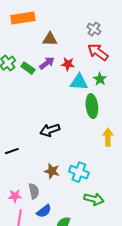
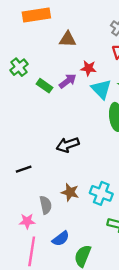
purple arrow: (47, 63) -> (68, 81), moved
green rectangle: (28, 68) -> (44, 86), moved
cyan triangle: (79, 82) -> (101, 89), turned 42
gray semicircle: (34, 191) -> (46, 205), moved

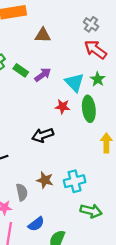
red star: (89, 68) -> (62, 107), moved
green rectangle: (44, 86) -> (21, 70), moved
cyan cross: (101, 193) -> (75, 181), turned -35

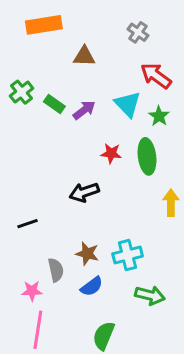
gray cross: (91, 24) -> (138, 32), moved
cyan triangle: (75, 82) -> (128, 104), moved
blue semicircle: (36, 224) -> (92, 286), moved

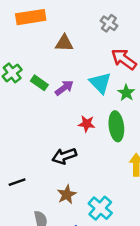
brown star: (87, 254) -> (67, 195), moved, turned 30
cyan cross: (128, 255) -> (100, 208), turned -35

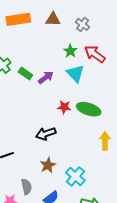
brown triangle: (64, 43) -> (53, 19), moved
green star: (126, 93) -> (70, 51), moved
green ellipse: (116, 126) -> (89, 109), turned -65

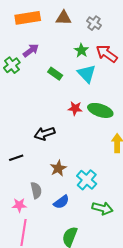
green rectangle: (25, 73) -> (55, 74), moved
purple arrow: (46, 78) -> (31, 50), moved
black arrow: (46, 134) -> (45, 134), moved

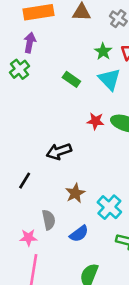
purple arrow: (31, 50) -> (30, 43), moved, turned -42
black line: (16, 158) -> (25, 181), turned -40

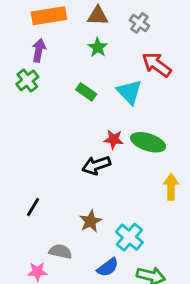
green star: (103, 51) -> (98, 47), moved
black arrow: (59, 151) -> (96, 165), moved
gray semicircle: (49, 220) -> (60, 251), turned -66
blue semicircle: (79, 234) -> (108, 267), moved

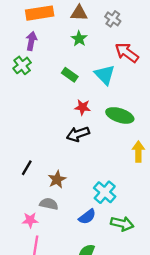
red star: (114, 139) -> (83, 107), moved
brown star: (91, 221) -> (57, 179), moved

